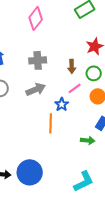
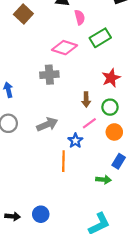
pink diamond: (36, 18) -> (65, 48), moved, turned 70
gray cross: (38, 60) -> (49, 75), moved
blue circle: (30, 172) -> (41, 214), size x0.6

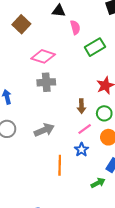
pink diamond: (65, 48) -> (43, 56), moved
blue star: (75, 141) -> (81, 150), moved
green arrow: (103, 180) -> (98, 183), turned -32

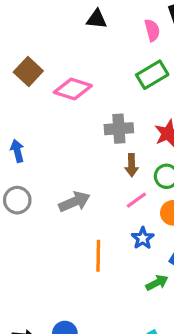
brown square: (21, 24) -> (28, 72), moved
pink semicircle: (75, 27) -> (152, 30), moved
gray cross: (46, 82) -> (119, 129), moved
blue star: (81, 150) -> (143, 238), moved

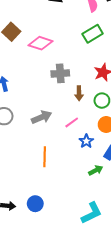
gray cross: (119, 129) -> (60, 73), moved
pink line: (136, 200) -> (72, 122), moved
orange line: (98, 256) -> (45, 157), moved

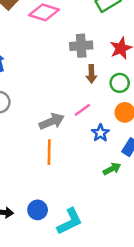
gray cross: (60, 73) -> (81, 46), moved
gray arrow: (41, 117) -> (52, 121), moved
cyan L-shape: (92, 213) -> (70, 221), moved

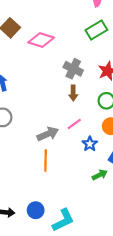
gray cross: (81, 46) -> (73, 69), turned 30
brown arrow: (91, 74) -> (73, 93), moved

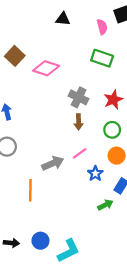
green rectangle: (96, 30) -> (102, 58), turned 50
orange line: (46, 160) -> (30, 190), moved

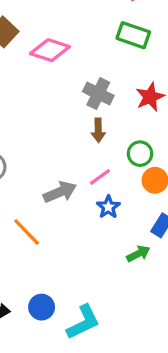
green circle: (112, 130) -> (140, 154), moved
blue star: (95, 174) -> (108, 207), moved
orange line: (30, 190) -> (27, 232), turned -45

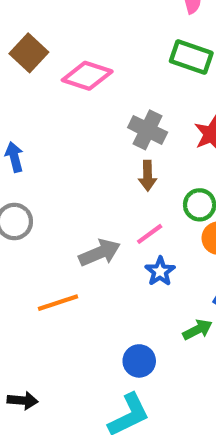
orange line: (27, 232) -> (58, 303), turned -64
blue circle: (42, 307) -> (139, 361), moved

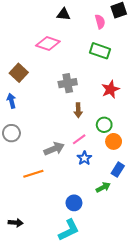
brown square: (29, 53) -> (19, 73), moved
pink diamond: (87, 76) -> (48, 44), moved
gray cross: (148, 130) -> (68, 83), moved, turned -36

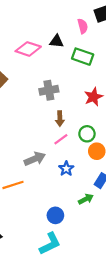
black triangle: (64, 14) -> (57, 41), moved
pink line: (79, 139) -> (61, 139), moved

